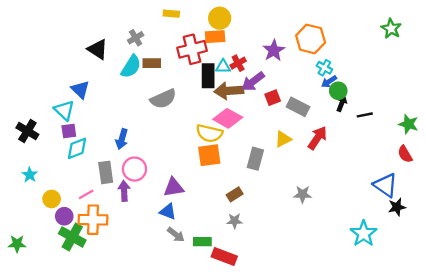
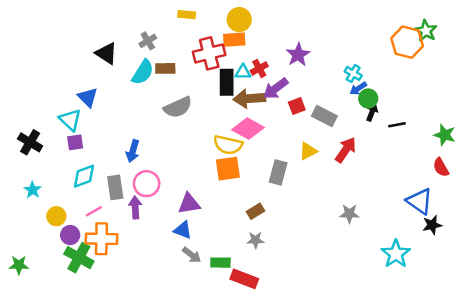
orange hexagon: (311, 39) -> (407, 42), moved
cyan diamond: (77, 148) -> (84, 176), moved
gray star: (303, 194) -> (349, 214), moved

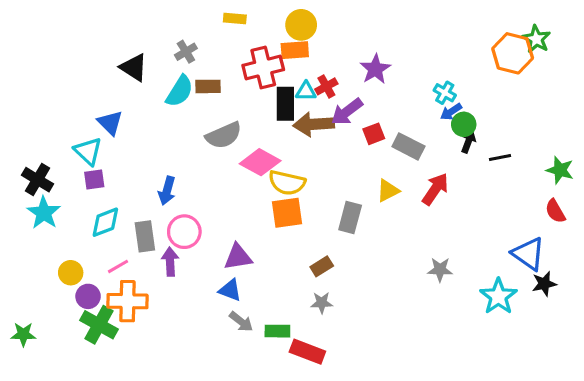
pink diamond: (248, 129) -> (260, 162), moved
cyan star: (33, 190) -> (44, 213), moved, size x1.5
cyan star: (396, 254) -> (498, 296), moved

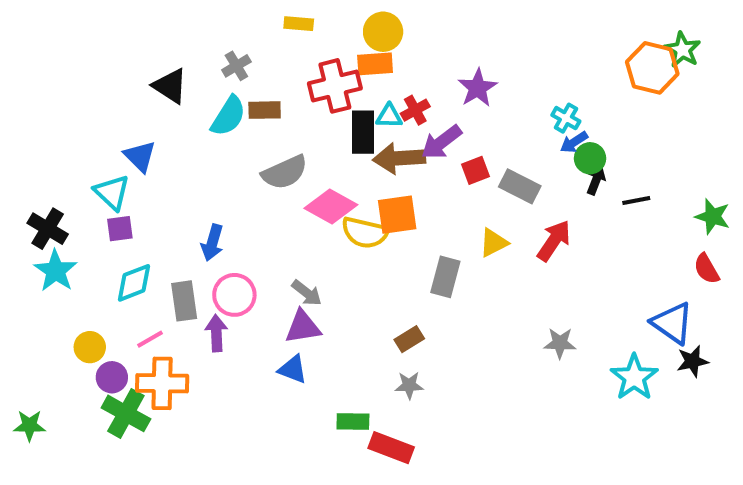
orange square: (287, 213) -> (397, 215), moved
gray arrow: (241, 322) -> (307, 293), moved

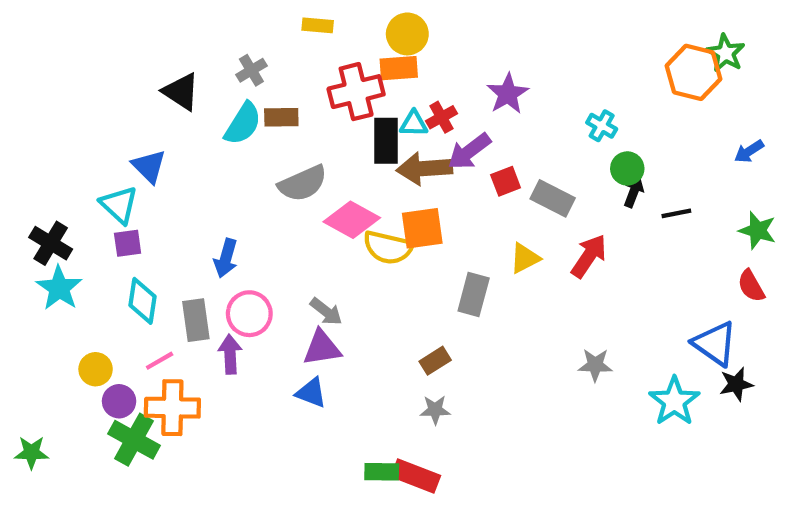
blue arrow: (574, 142) -> (749, 151), moved
cyan diamond: (134, 283) -> (143, 301), turned -60
green rectangle: (353, 421) -> (382, 472), moved

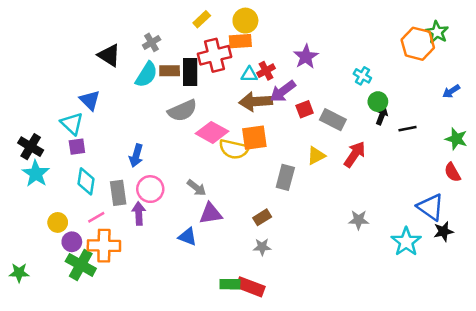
yellow rectangle: (318, 25) -> (202, 19), moved, turned -48
black rectangle: (386, 141) -> (190, 72), moved
purple triangle: (322, 348) -> (211, 213), moved

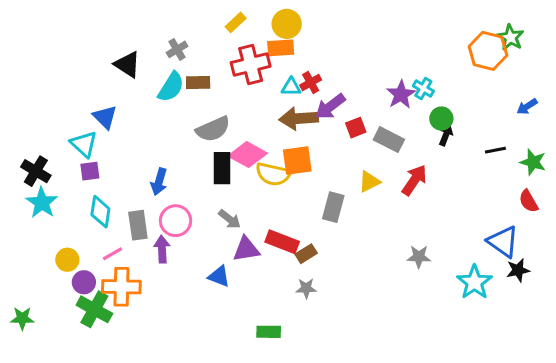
purple star: (306, 57) -> (401, 94), moved
black rectangle: (190, 72) -> (222, 168), moved
black line: (407, 129) -> (495, 150), moved
red rectangle: (251, 287) -> (282, 242), moved

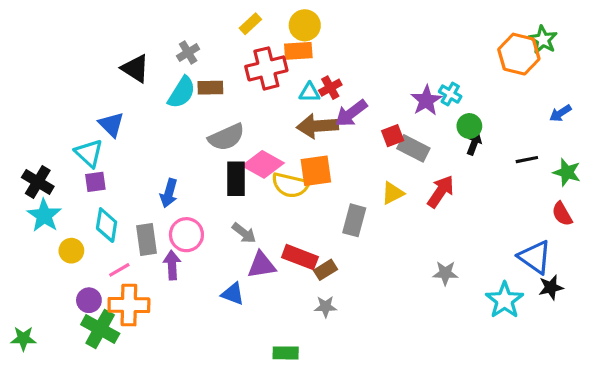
red square: (356, 128) -> (393, 136), moved
yellow circle: (67, 260) -> (71, 251), moved

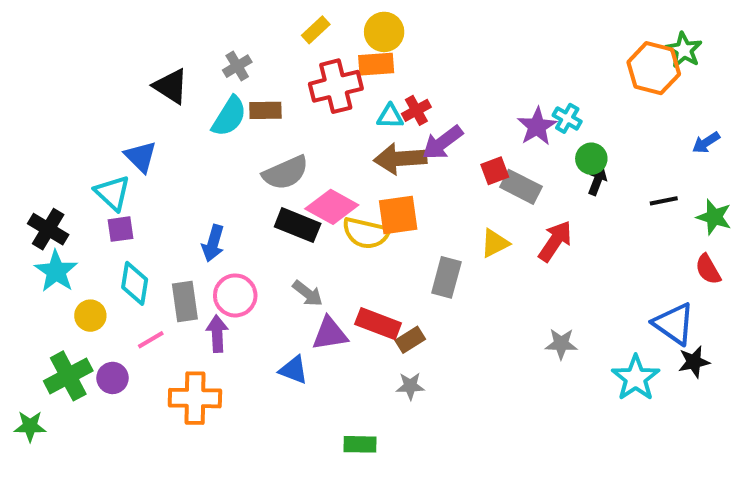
black rectangle: (236, 179) -> (298, 225), turned -68
orange cross: (129, 305) -> (195, 398), moved
green cross: (100, 329) -> (68, 376), moved, turned 33

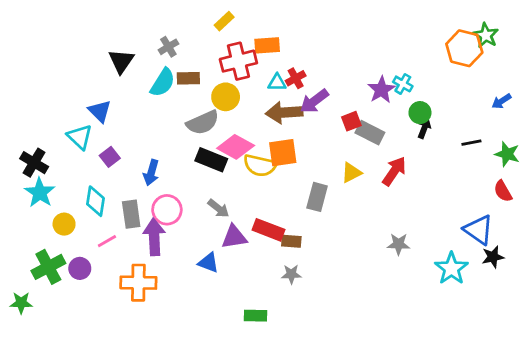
yellow circle: (384, 32) -> (226, 97), moved
black triangle: (171, 86) -> (121, 61), turned 32
purple square: (121, 229) -> (110, 157), moved, turned -30
purple arrow: (217, 334) -> (154, 237), size x1.4
brown rectangle: (410, 340) -> (291, 241), turned 36

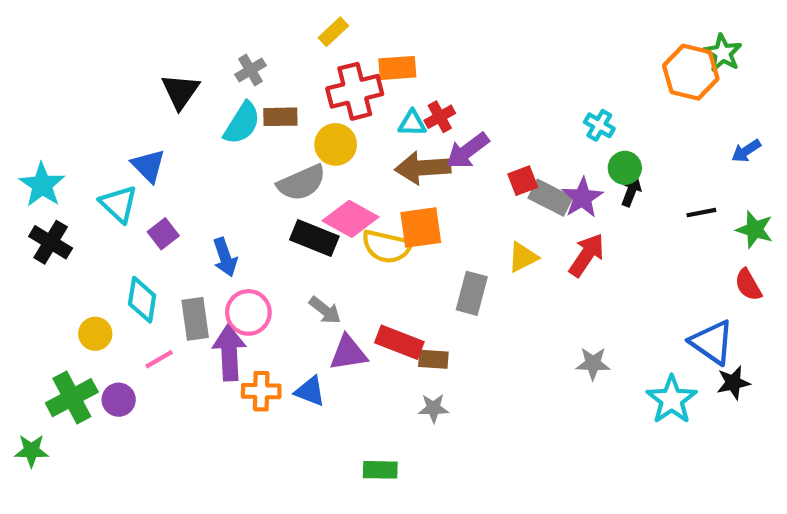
purple star: (381, 90) -> (582, 198), moved
blue arrow: (151, 173) -> (225, 257), turned -35
cyan star: (40, 193) -> (42, 185), moved
orange cross: (138, 283) -> (261, 391), moved, size x0.7

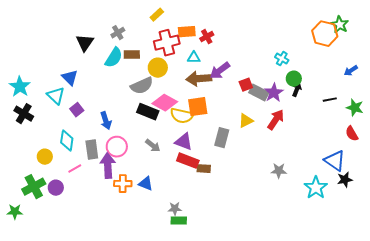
red cross: (440, 117) -> (207, 37), moved
purple triangle: (348, 353) -> (184, 142), moved, turned 30
gray star: (433, 408) -> (175, 209), moved

